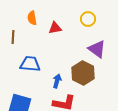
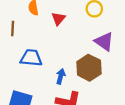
red triangle: (55, 28) -> (58, 19), turned -40

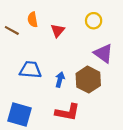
brown line: (13, 28) -> (12, 30), moved, turned -64
blue arrow: (61, 76) -> (60, 80), moved

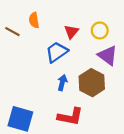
yellow circle: (94, 21) -> (100, 30), moved
red triangle: (58, 30) -> (71, 32), moved
blue trapezoid: (30, 70) -> (57, 52), moved, turned -40

